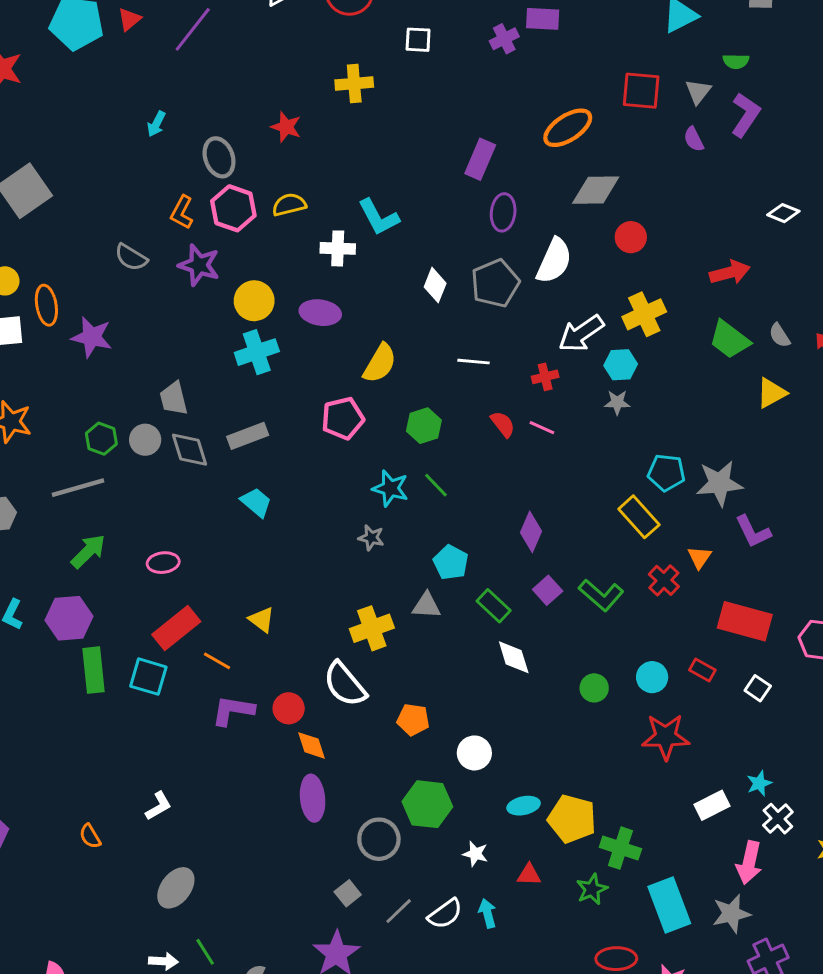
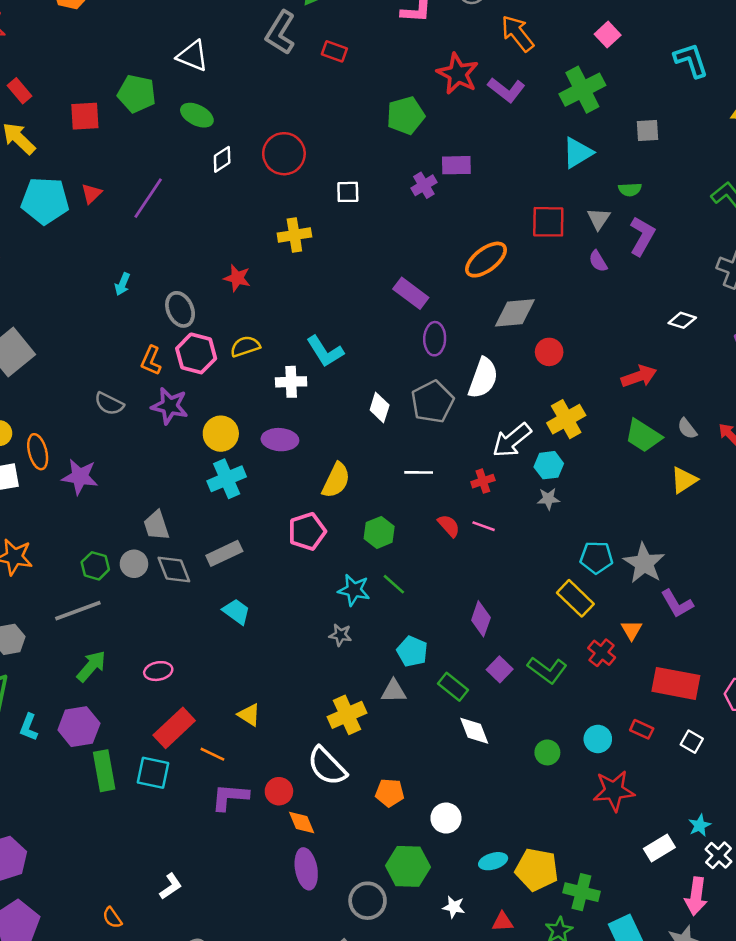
purple rectangle: (480, 159) -> (411, 293), turned -72
gray star: (719, 483) -> (644, 563), turned -30

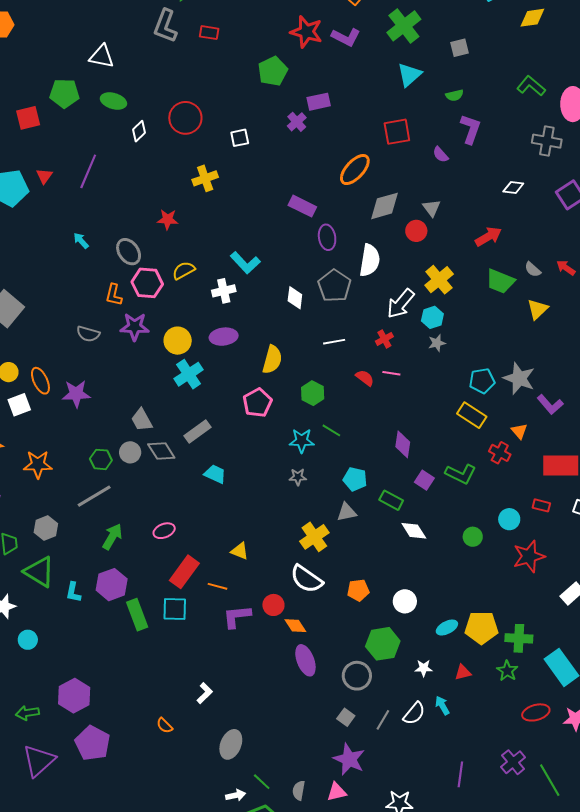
gray triangle: (599, 219) -> (432, 208), moved
cyan arrow: (122, 284) -> (81, 241), turned 126

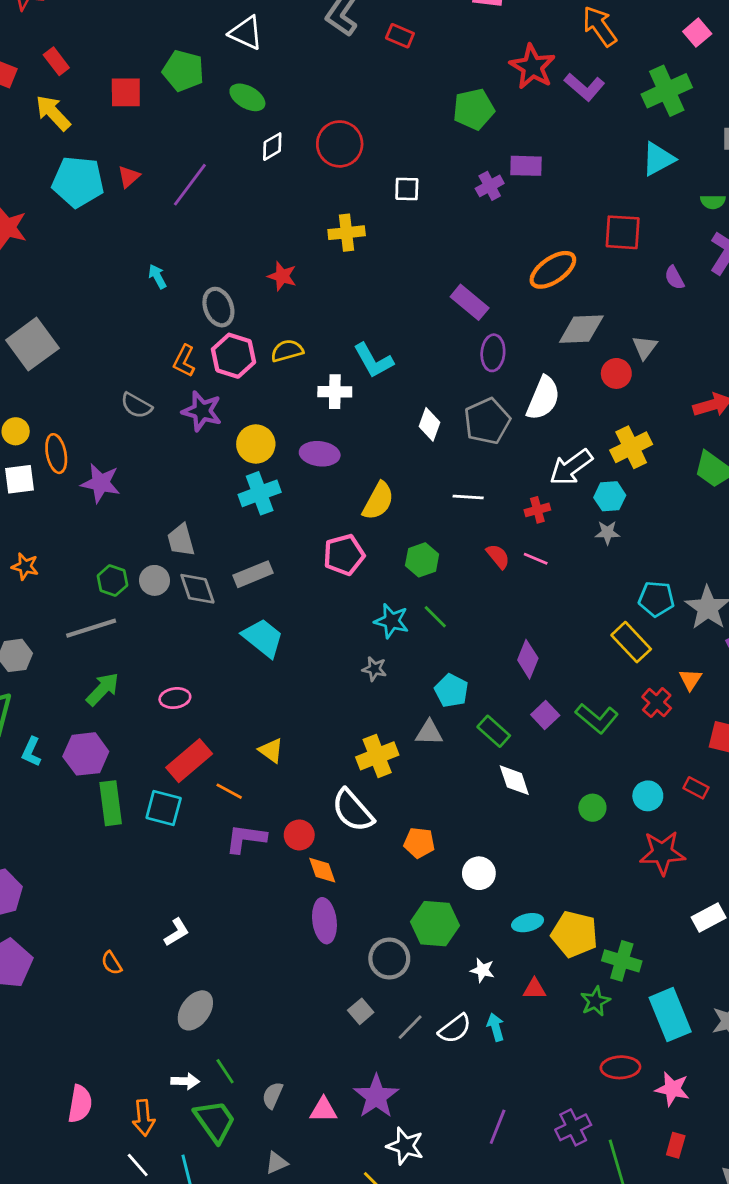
orange star: (38, 464) -> (25, 566), size x0.7
cyan trapezoid: (215, 474) -> (263, 638), size x1.4
purple star: (349, 759) -> (376, 1096), moved

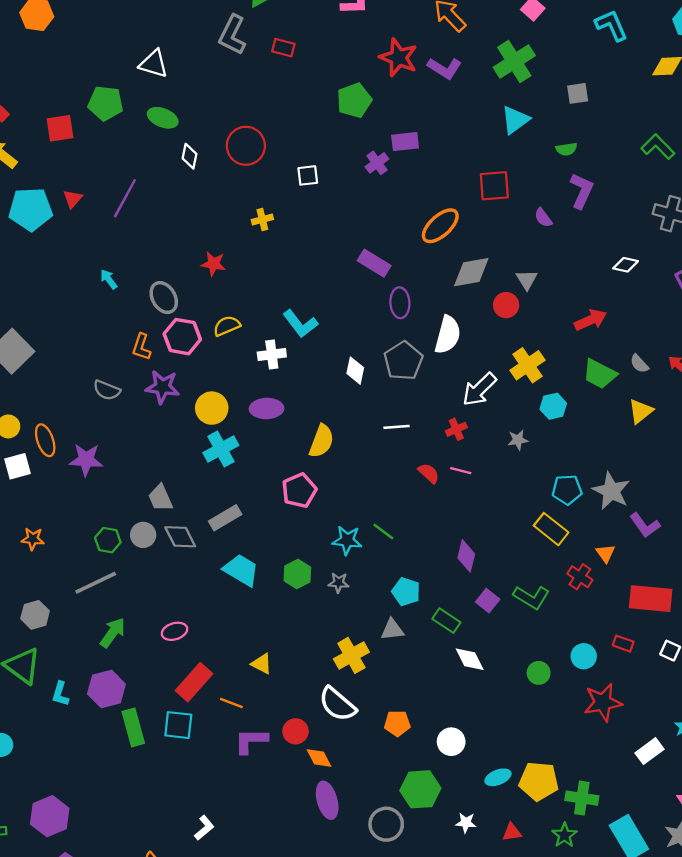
white diamond: (272, 147) -> (190, 156), turned -40
yellow cross: (347, 233) -> (262, 220), size x0.7
cyan hexagon: (610, 496) -> (553, 406), moved
green hexagon: (422, 560) -> (297, 574), moved

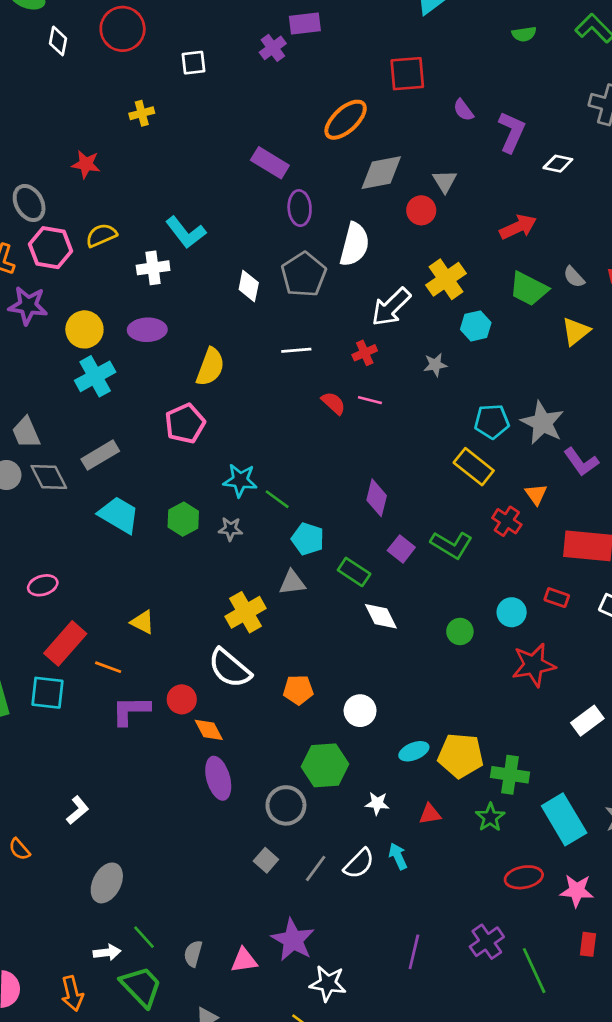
green semicircle: (566, 149) -> (524, 34), moved
purple L-shape: (582, 191) -> (512, 132), moved
green line: (383, 531) -> (277, 499), moved

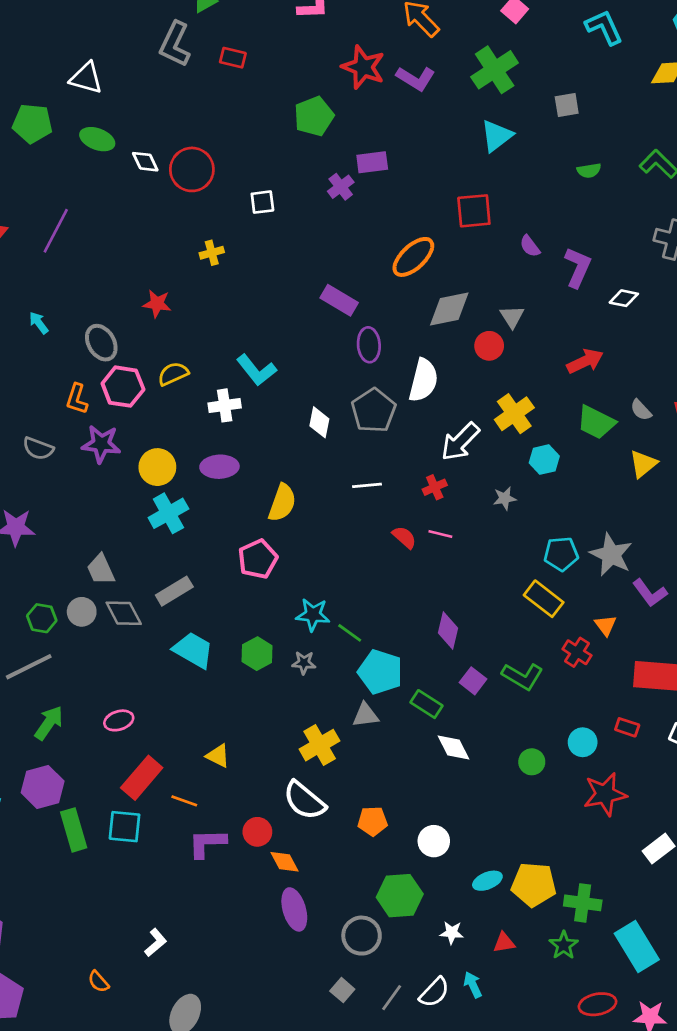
white diamond: (58, 41) -> (145, 162), moved, turned -36
cyan pentagon: (308, 539) -> (380, 672), size x1.4

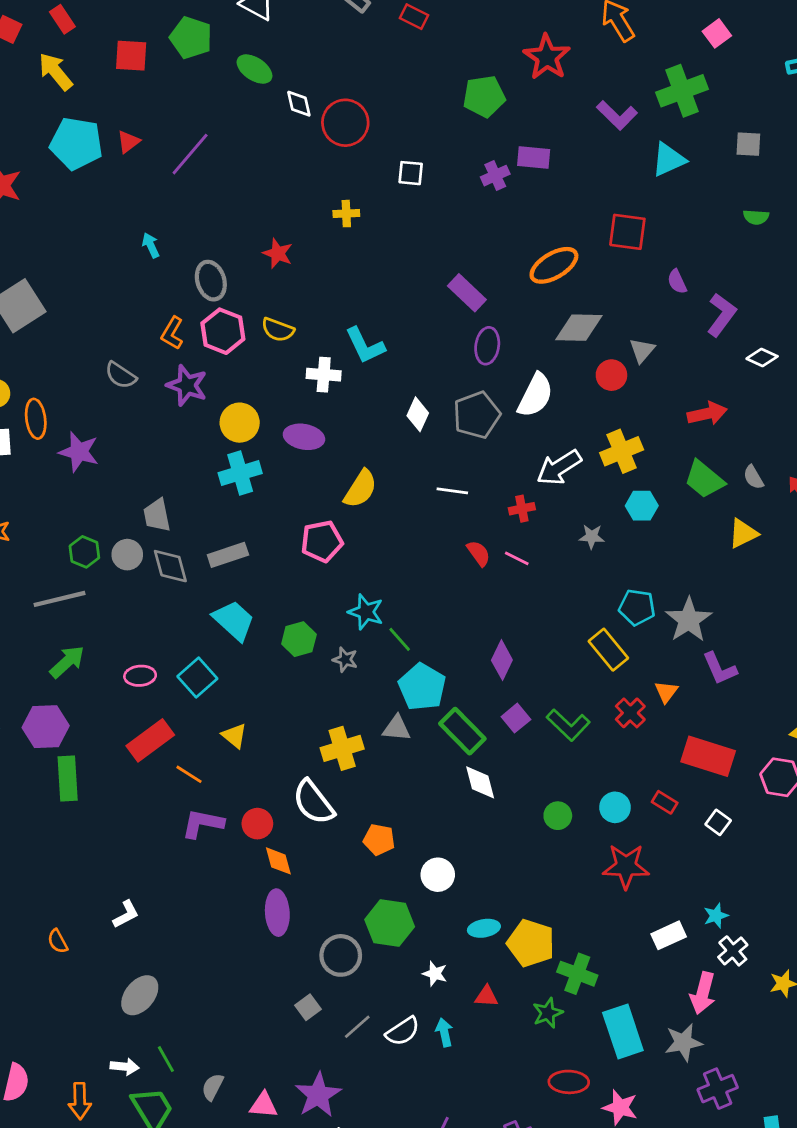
purple L-shape: (416, 78) -> (617, 115), moved
yellow semicircle: (173, 374) -> (278, 330), turned -148
green rectangle: (426, 704) -> (462, 731), size x1.4
cyan square: (125, 827) -> (197, 678), moved, turned 30

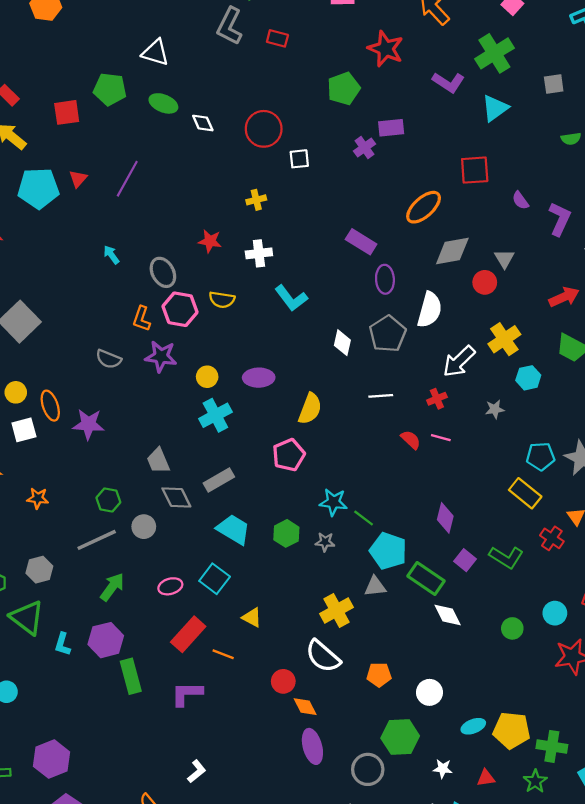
red circle: (345, 123) -> (264, 129), moved
white cross: (324, 375) -> (259, 253), moved
yellow circle: (240, 423) -> (207, 377), size x0.7
gray circle: (127, 555) -> (144, 527), moved
purple L-shape: (203, 824) -> (187, 694), moved

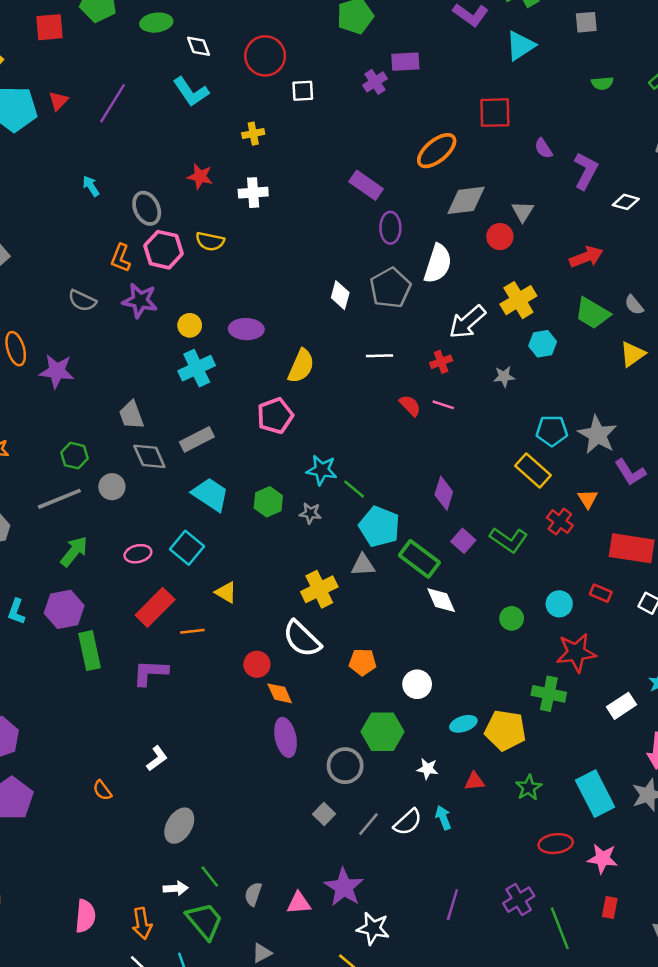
green ellipse: (163, 103) -> (156, 23), turned -32
cyan L-shape: (291, 298) -> (191, 92), moved
orange line: (223, 654) -> (192, 631), turned -30
green cross: (552, 746) -> (549, 694), moved

